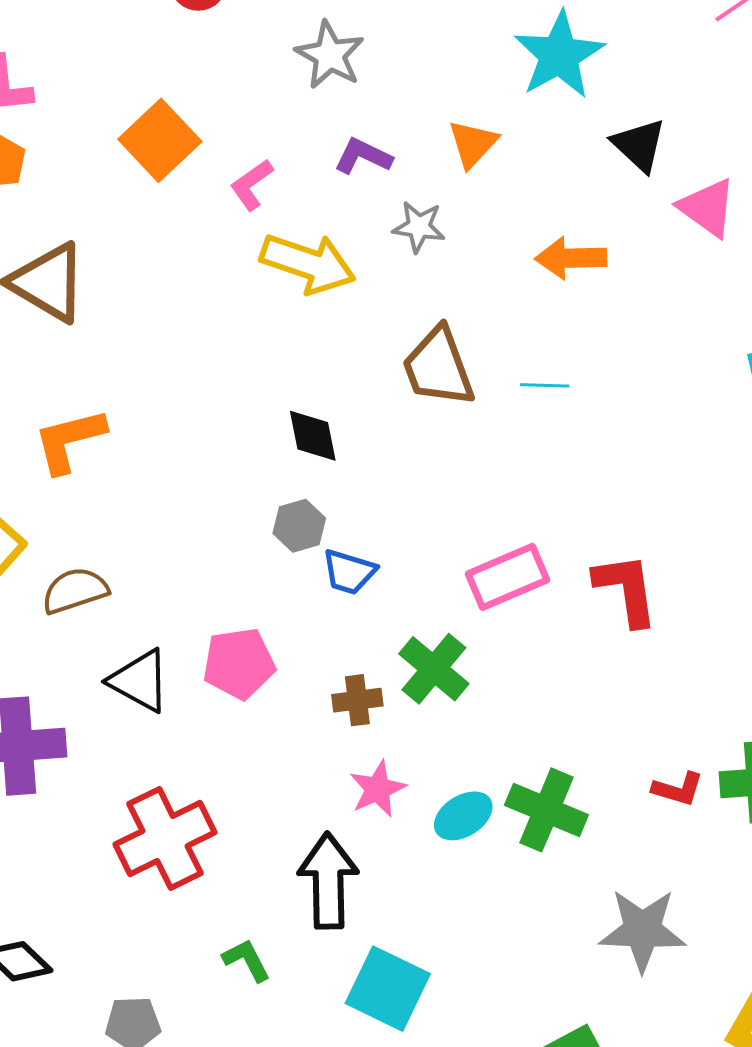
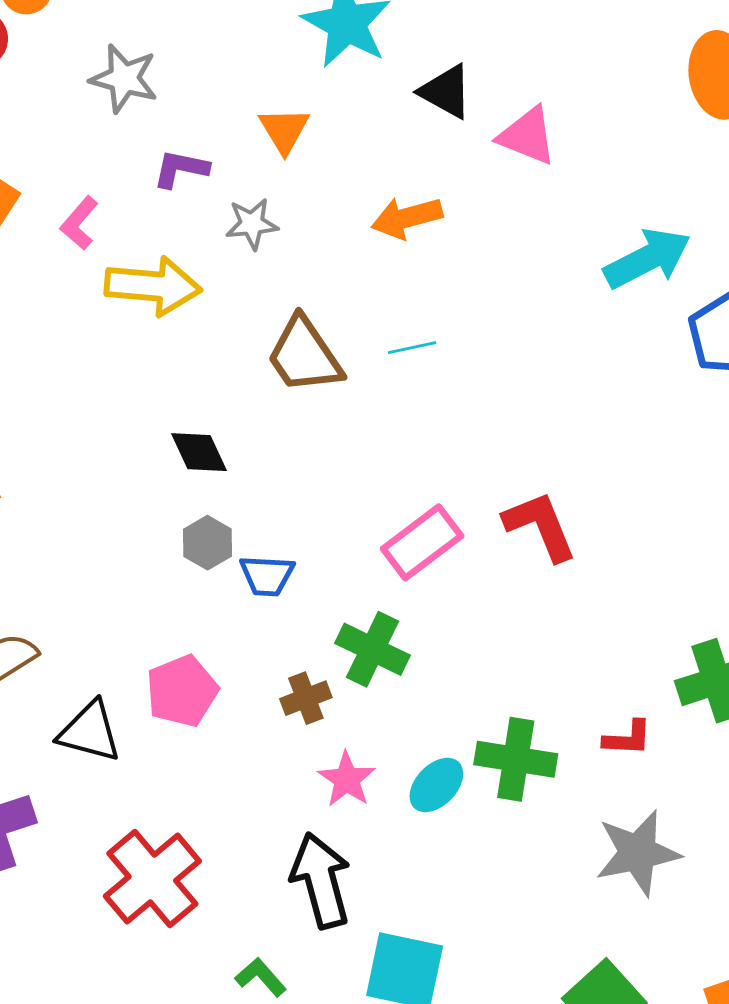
red L-shape: (678, 789) -> (628, 738), moved

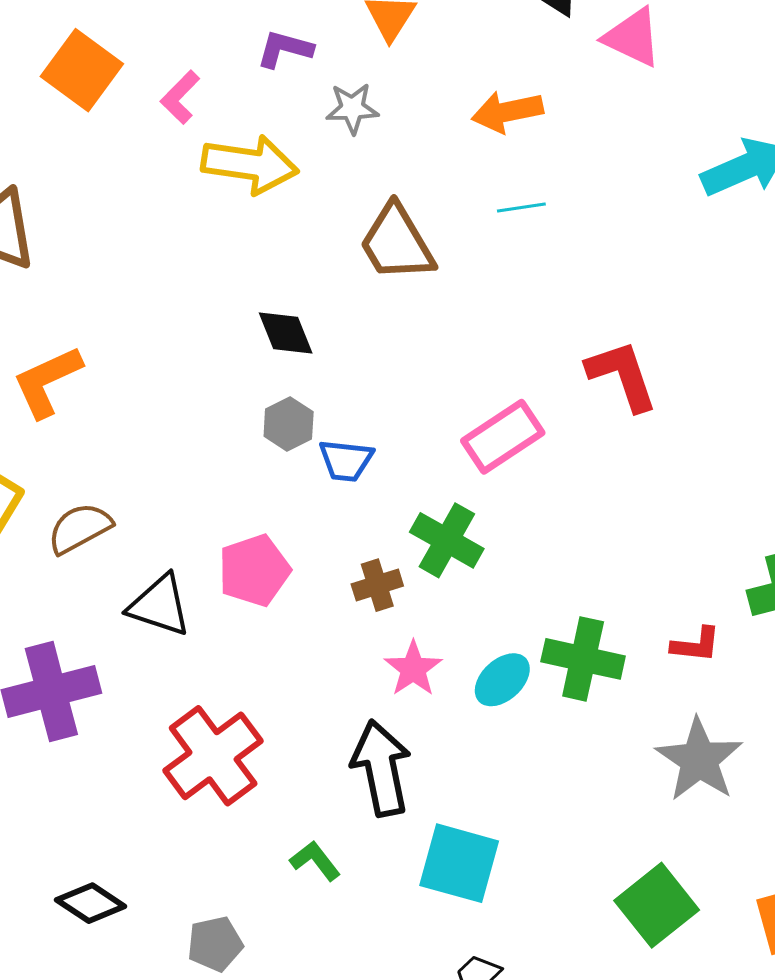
cyan line: (412, 348) -> (521, 208), moved
red L-shape: (540, 526) -> (622, 375), moved
gray star: (638, 853) -> (699, 760), turned -30

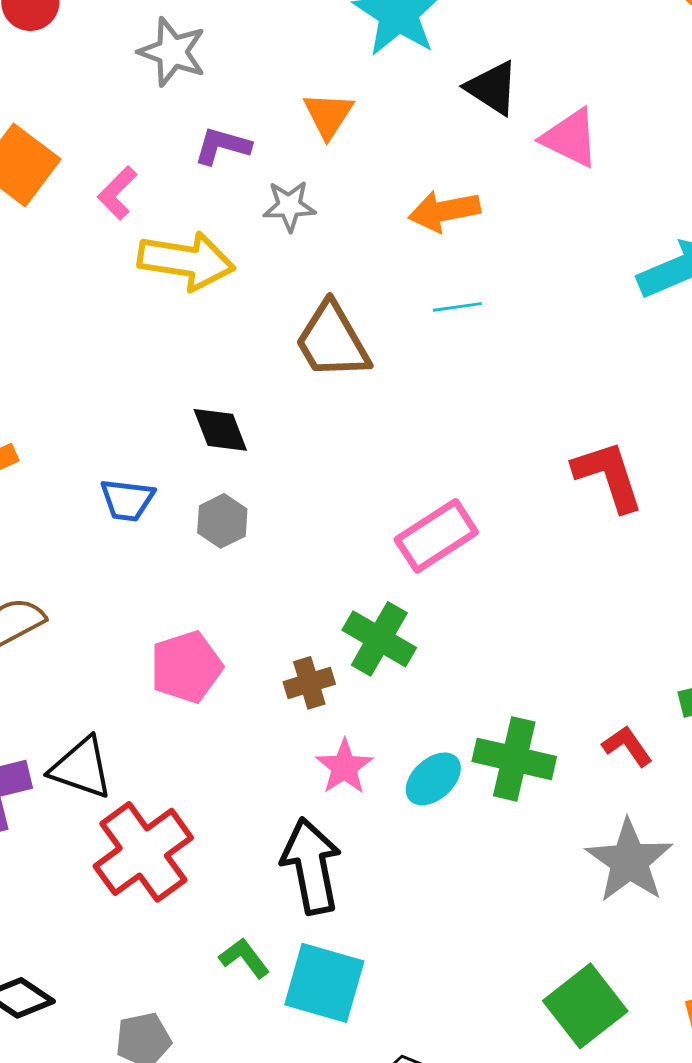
red L-shape: (622, 375) -> (608, 476), moved
blue trapezoid: (346, 460) -> (127, 500), moved
black triangle: (159, 605) -> (81, 768), moved
red L-shape: (696, 645) -> (627, 746), turned -132
cyan square: (459, 863) -> (324, 983), moved

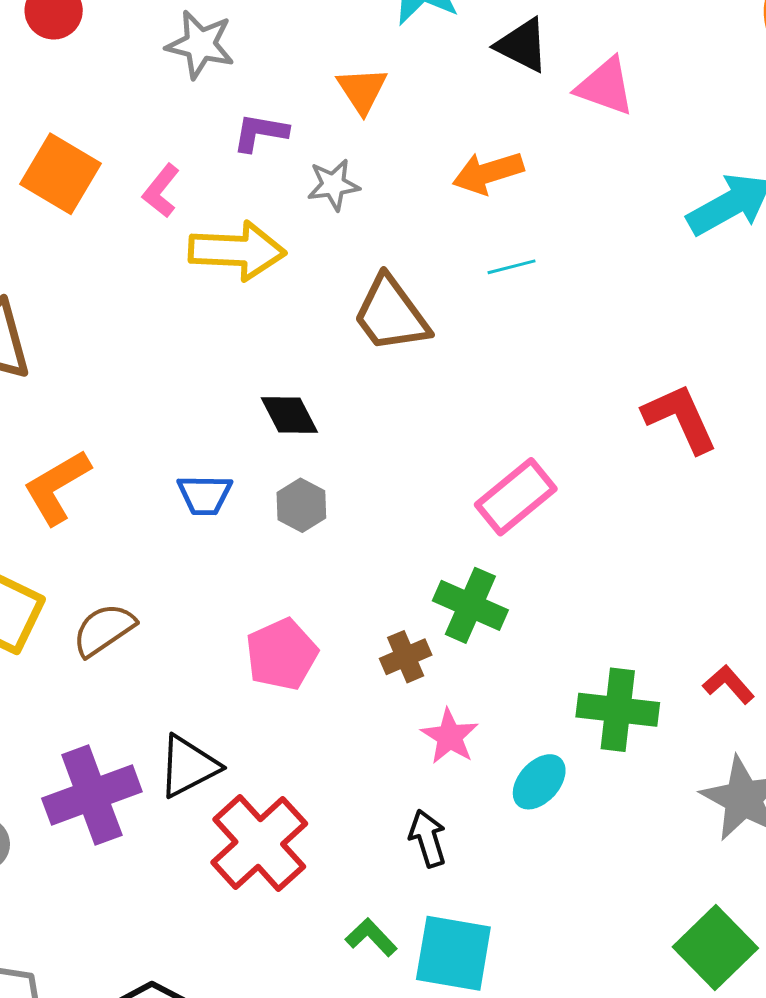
black triangle: (81, 768) -> (188, 766), turned -40
cyan ellipse: (433, 779) -> (539, 782), moved
black arrow: (311, 866) -> (428, 838), size x0.6

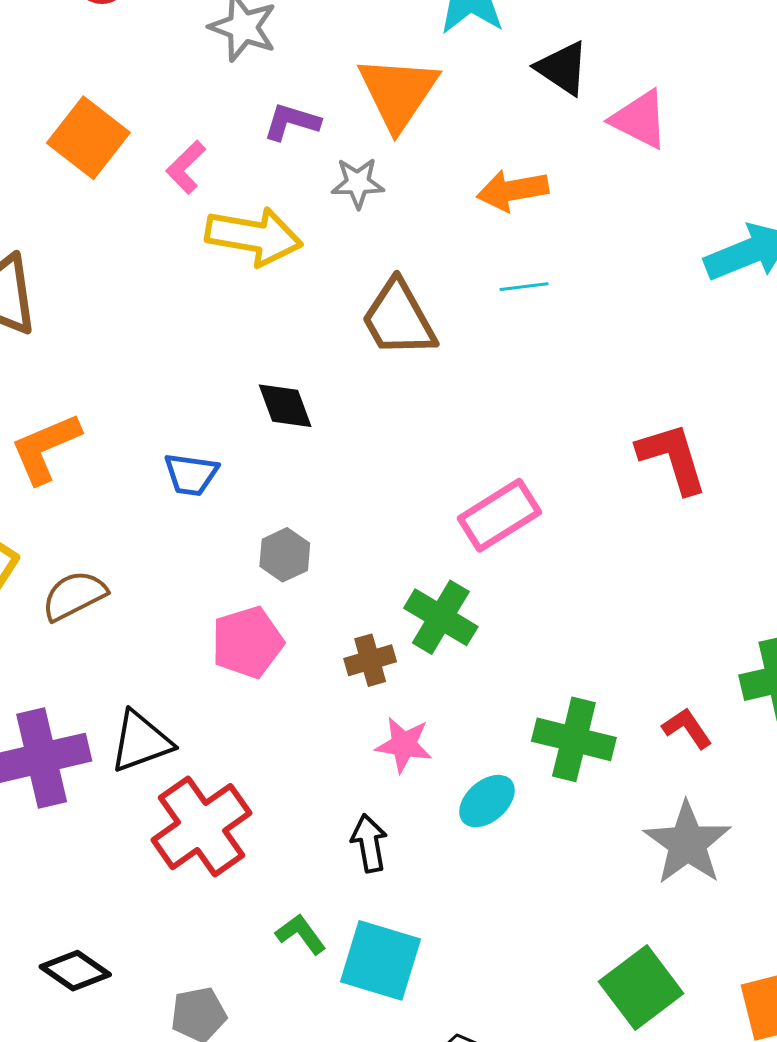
orange triangle: (362, 90) -> (398, 93), size x1.6
gray hexagon: (301, 505) -> (285, 555), moved
pink star: (450, 736) -> (404, 745), turned -30

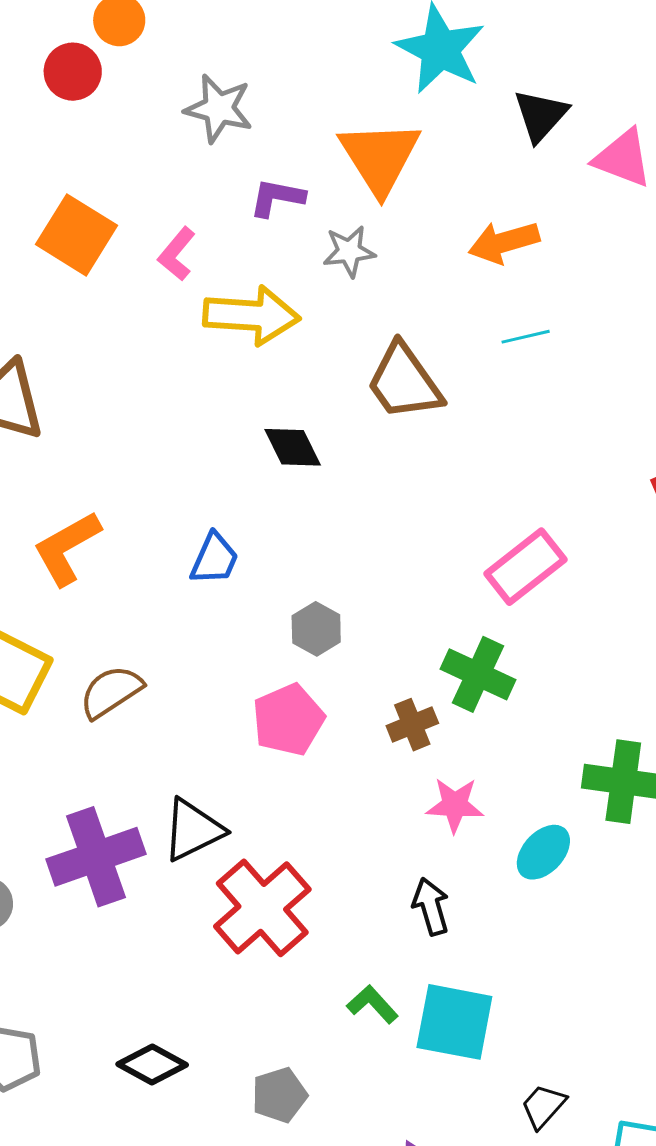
black triangle: (562, 68) -> (541, 115), turned 44
black diamond: (285, 406) -> (293, 447), moved
blue trapezoid: (191, 474) -> (214, 559), turned -68

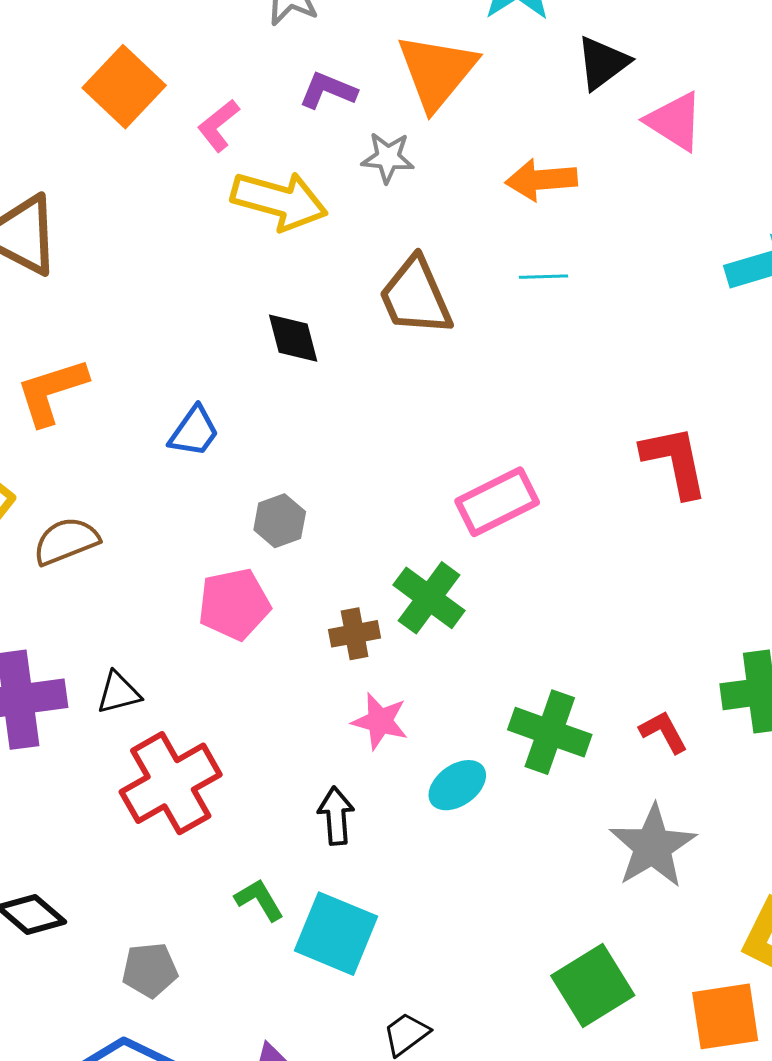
black triangle: (193, 830) -> (118, 693), size x0.7

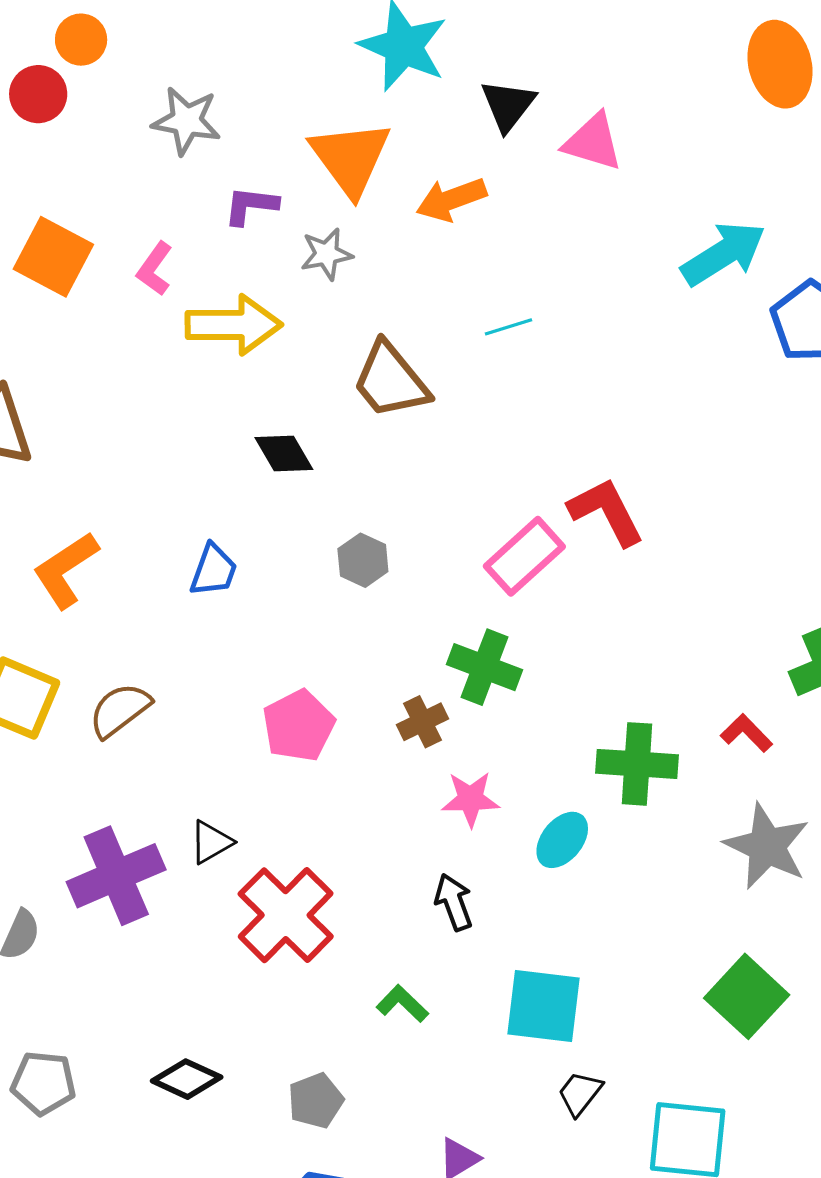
orange arrow: (541, 180) -> (451, 199), moved
red L-shape: (675, 461) -> (606, 512), moved
gray hexagon: (280, 521) -> (363, 560), moved
cyan square: (336, 934) -> (543, 1006), moved

